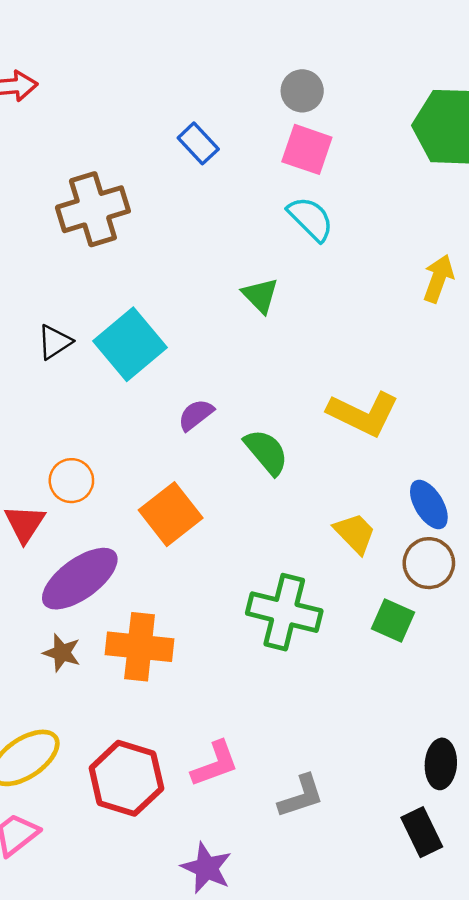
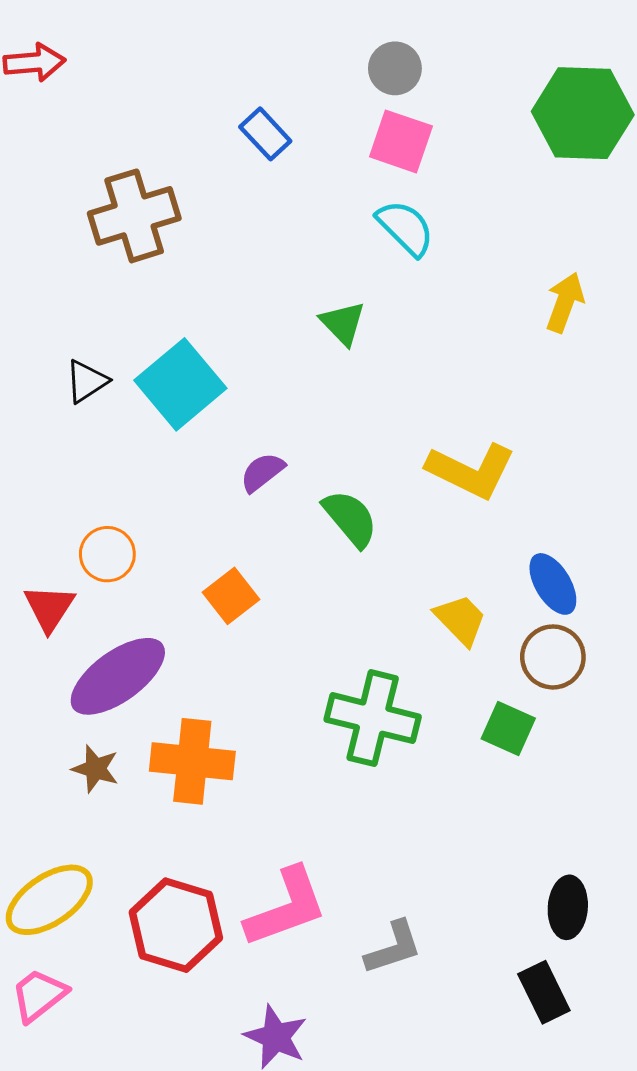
orange square: (171, 514) -> (231, 596), size x0.7
pink L-shape: (215, 764) -> (286, 907), size x1.4

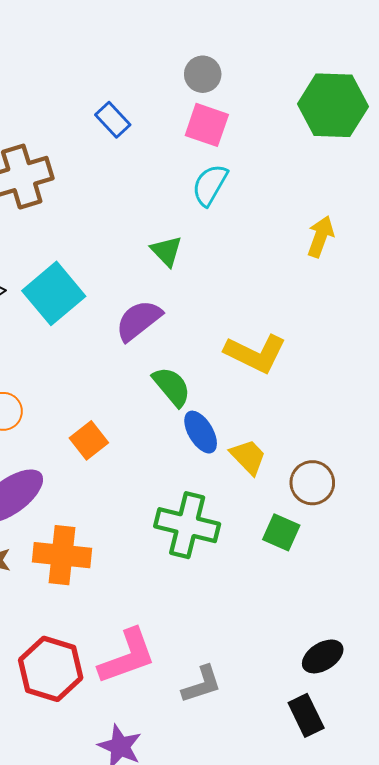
cyan semicircle: (405, 228) -> (210, 185), turned -105
purple semicircle: (262, 472) -> (139, 320), moved, size x1.5
blue ellipse: (553, 584) -> (201, 432), moved
black ellipse: (568, 907) -> (323, 656), turned 54

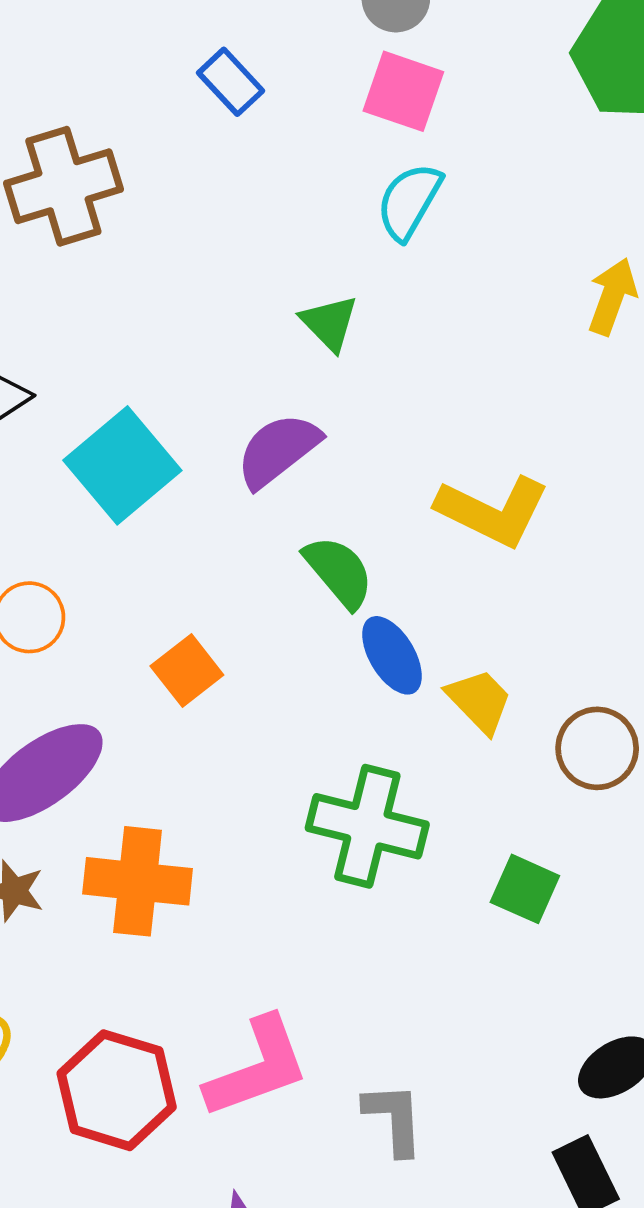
cyan square: (54, 293) -> (122, 465), moved
green square: (281, 532) -> (525, 889), moved
gray L-shape: (202, 684) -> (394, 1119), turned -75

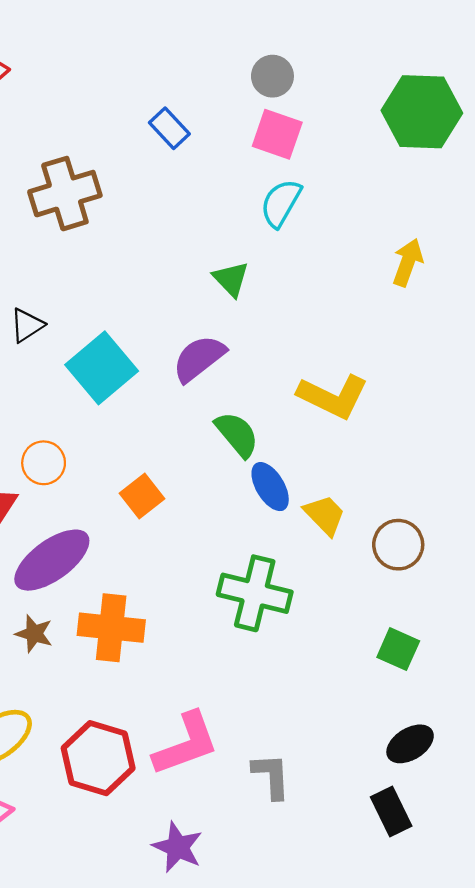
green square: (525, 889) -> (398, 649), moved

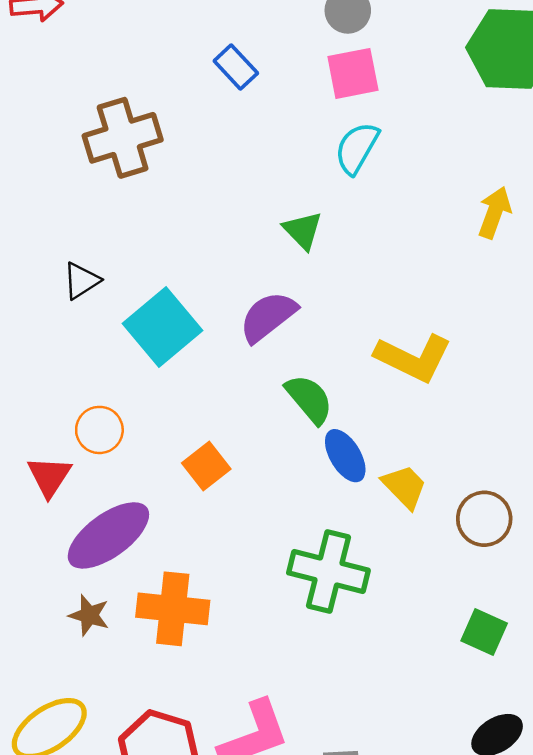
pink square: (277, 134) -> (353, 73), turned -30

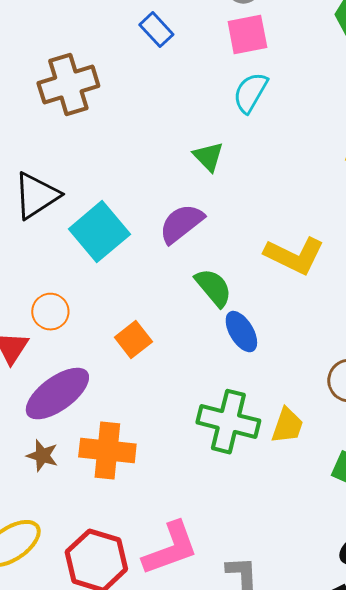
black triangle: (81, 281) -> (36, 196), size x1.6
yellow trapezoid: (404, 487) -> (287, 426), moved, turned 63

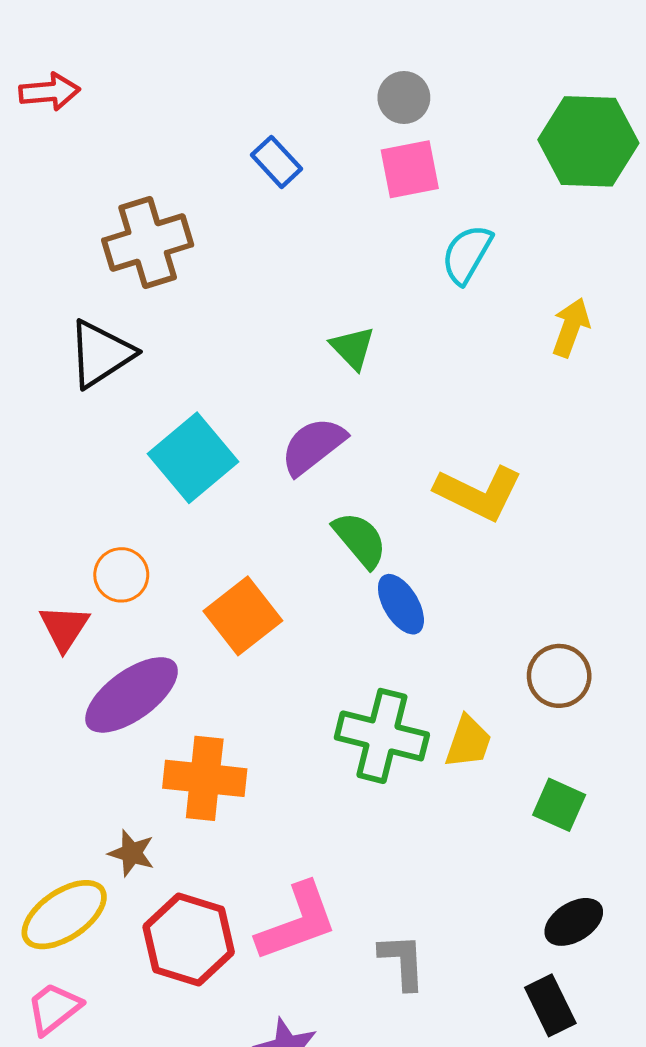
cyan semicircle: (250, 93) -> (467, 254), moved
black triangle: (36, 196) -> (101, 354), moved
orange square: (133, 340) -> (243, 616), size x1.4
brown star: (42, 456) -> (132, 853), moved

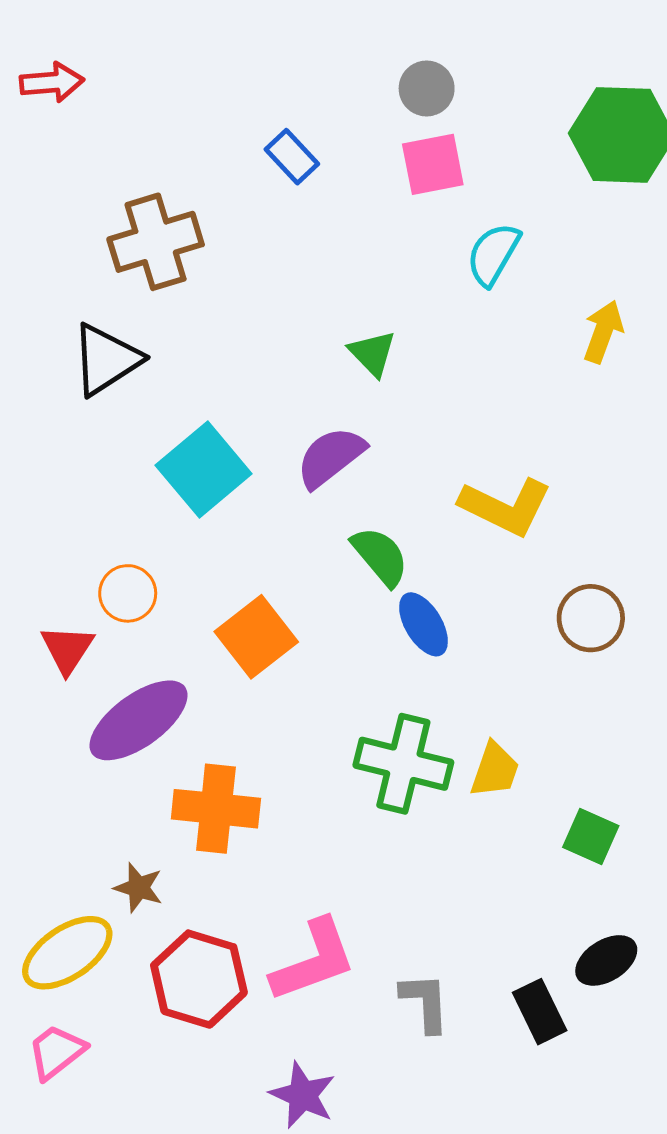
brown circle: (559, 676) -> (591, 618), moved
black rectangle: (550, 1005) -> (540, 1012), moved

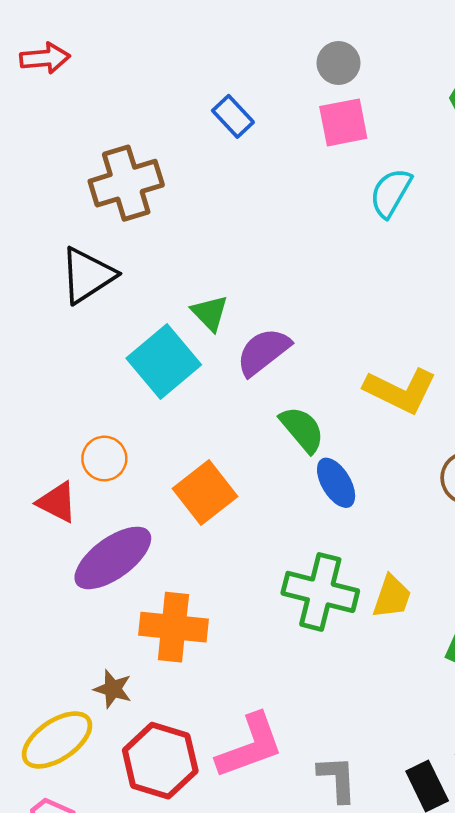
green triangle: (372, 353) -> (210, 313), moved
red triangle: (67, 649) -> (57, 502), turned -36

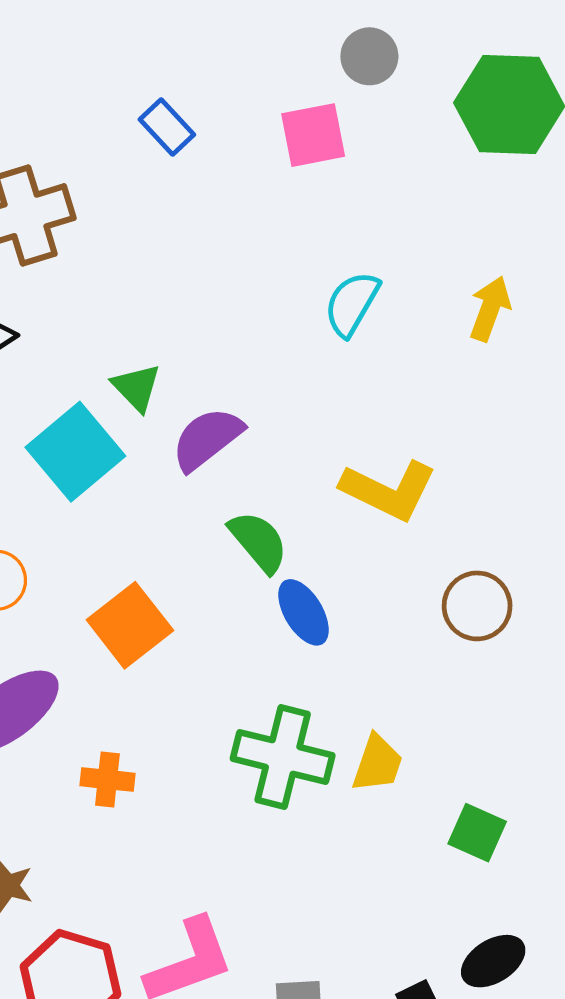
gray circle: (338, 63) -> (369, 56), moved
cyan semicircle: (391, 193) -> (352, 304), moved
orange cross: (173, 627) -> (107, 780), moved, size x0.6

